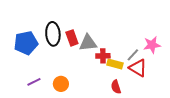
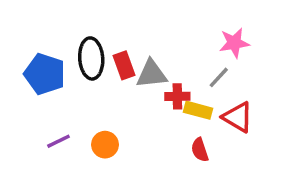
blue pentagon: (26, 43) -> (45, 74), turned 30
pink star: (152, 45) -> (234, 43), moved
gray line: (133, 55) -> (219, 77), moved

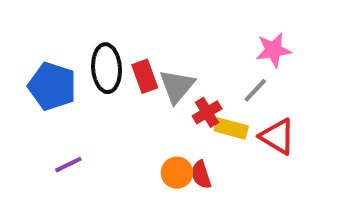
gray triangle: (152, 74) -> (177, 86), turned -44
red cross: (177, 96) -> (207, 112), turned -30
orange circle: (105, 145) -> (177, 173), moved
red semicircle: (200, 150) -> (201, 175), moved

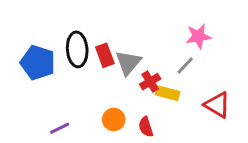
red triangle: (277, 136) -> (217, 105), moved
purple line: (68, 165) -> (60, 128), moved
orange circle: (177, 173) -> (114, 120), moved

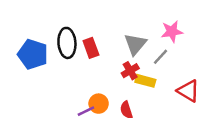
gray triangle: (128, 63) -> (135, 44), moved
purple line: (60, 128) -> (86, 111), moved

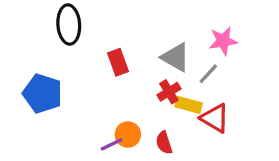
black ellipse: (67, 43) -> (69, 24), moved
gray triangle: (135, 44) -> (175, 57), turned -40
blue pentagon: (33, 54) -> (42, 93), moved
red triangle: (188, 91) -> (215, 118), moved

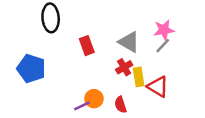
gray line: (208, 74) -> (163, 46), moved
yellow rectangle: (189, 105) -> (139, 77), turned 66

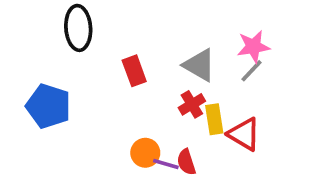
purple line: (82, 106) -> (166, 164), moved, turned 42

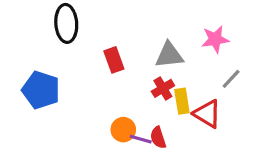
gray triangle: (199, 65) -> (169, 55), turned -36
gray line: (252, 71) -> (231, 79), moved

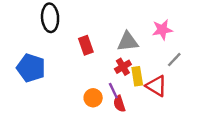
purple line: (141, 139) -> (113, 91), moved, turned 49

